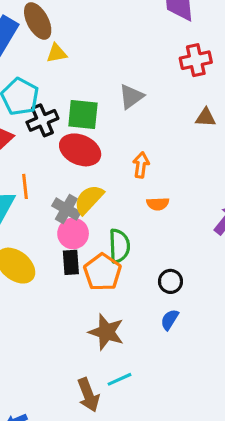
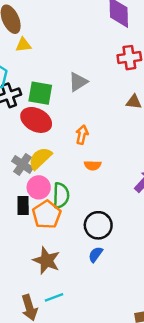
pink circle: (73, 233) -> (39, 187), moved
black circle: (170, 281) -> (98, 225), size x1.5

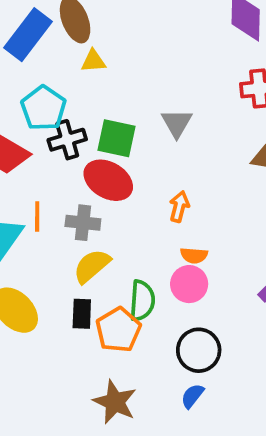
gray triangle: (78, 82) -> (177, 123), turned -30
yellow semicircle: (40, 158) -> (92, 266), moved
gray cross: (23, 164) -> (83, 223), moved, turned -30
pink circle: (39, 187) -> (189, 284), moved

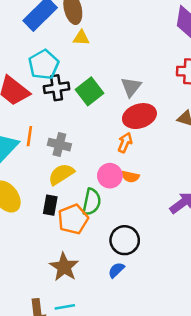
green square: (116, 138) -> (90, 91), turned 32
red ellipse: (108, 180) -> (139, 116), moved, turned -56
pink circle: (189, 284) -> (110, 176), moved

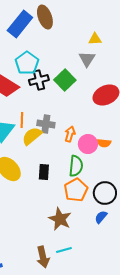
yellow triangle: (81, 38) -> (95, 39), moved
gray triangle: (131, 87) -> (87, 59), moved
orange arrow: (125, 143) -> (70, 134), moved
yellow semicircle: (61, 174) -> (32, 136), moved
orange pentagon: (73, 219) -> (76, 190), moved

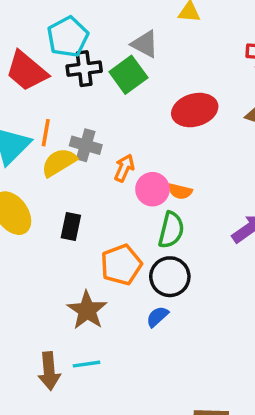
gray triangle: (87, 59) -> (145, 44), moved, turned -42
green semicircle: (76, 166) -> (171, 230), moved

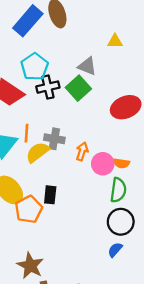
orange pentagon: (121, 265) -> (29, 209), moved
brown star: (87, 310) -> (30, 266), moved

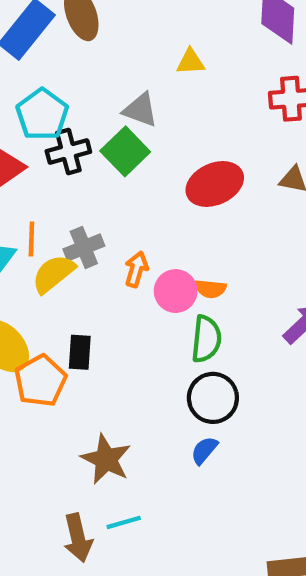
gray cross: (54, 139) -> (84, 248), turned -30
brown star: (30, 266) -> (106, 459), moved

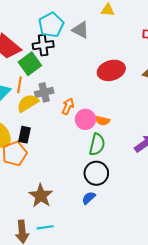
cyan pentagon: (42, 114) -> (51, 25), moved
green square: (125, 151) -> (30, 64), moved
black rectangle: (80, 352) -> (25, 135), moved

